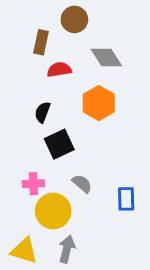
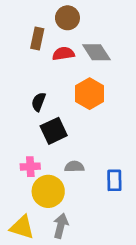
red semicircle: (59, 70) -> (63, 54), moved
gray semicircle: (82, 184) -> (74, 167), turned -42

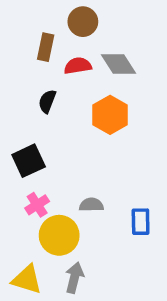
black semicircle: (39, 102) -> (47, 101), moved
black square: (54, 131) -> (29, 161), moved
pink cross: (30, 167) -> (37, 205), turned -30

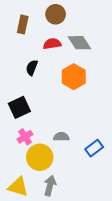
brown rectangle: (46, 47) -> (23, 24), moved
blue rectangle: (141, 222) -> (94, 148), turned 54

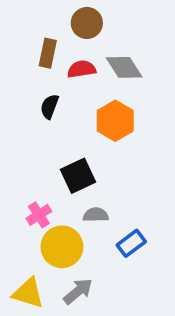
brown rectangle: (23, 24) -> (48, 53), moved
black square: (19, 107) -> (78, 176), moved
blue rectangle: (94, 148) -> (131, 243), moved
gray arrow: (50, 186) -> (78, 291), turned 36

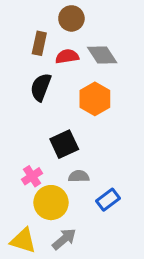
black semicircle: (50, 106) -> (41, 87), size x1.4

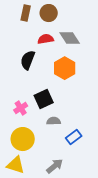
brown rectangle: (39, 43) -> (26, 13), moved
pink cross: (32, 176) -> (21, 108), moved
yellow circle: (51, 203) -> (23, 139), moved
gray arrow: (64, 239) -> (55, 166), moved

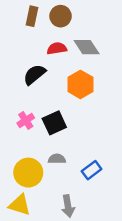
black semicircle: (28, 60) -> (34, 74), turned 30
pink cross: (21, 108) -> (26, 120), moved
gray semicircle: (54, 121) -> (57, 159), moved
gray arrow: (55, 166) -> (68, 206), turned 120

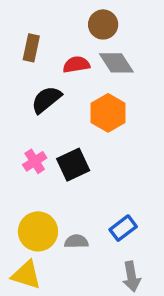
brown rectangle: (32, 16) -> (31, 48), moved
brown circle: (61, 16) -> (103, 24), moved
gray semicircle: (57, 159) -> (76, 241), moved
gray arrow: (68, 206) -> (131, 277), moved

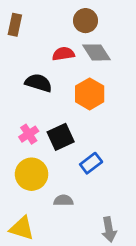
brown rectangle: (31, 48) -> (15, 25), moved
black semicircle: (46, 100) -> (38, 83), turned 56
blue rectangle: (123, 228) -> (91, 163), moved
yellow circle: (38, 231) -> (32, 174), moved

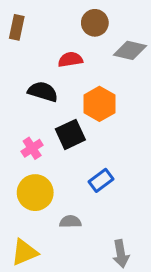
gray diamond: (97, 52) -> (130, 50), moved, turned -44
black square: (61, 137) -> (70, 134), moved
yellow triangle: (22, 228) -> (24, 252), turned -40

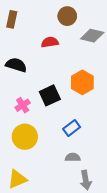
black semicircle: (43, 92) -> (16, 65), moved
orange hexagon: (99, 104) -> (82, 82), moved
gray semicircle: (70, 222) -> (73, 157), moved

